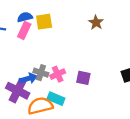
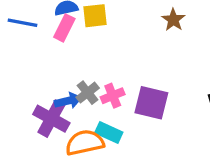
gray cross: (41, 73) -> (88, 93), turned 32
purple square: (83, 78) -> (151, 103), size x1.5

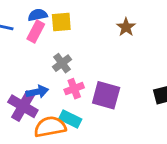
gray cross: (88, 93) -> (62, 63), moved

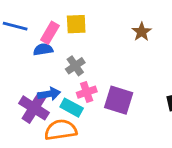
blue semicircle: (38, 15) -> (43, 49), moved
cyan rectangle: (70, 119) -> (72, 108), moved

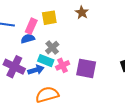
brown star: (142, 32) -> (82, 12), moved
purple cross: (34, 108) -> (14, 67), moved
cyan rectangle: (72, 108) -> (46, 61), moved

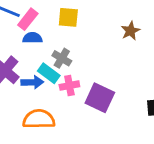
brown star: (82, 12) -> (130, 31), moved
pink rectangle: (31, 26) -> (28, 19), moved
gray cross: (52, 48) -> (62, 58), turned -32

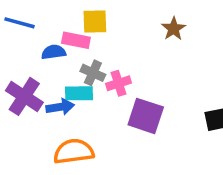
pink rectangle: (28, 19) -> (76, 40), moved, turned 70
cyan rectangle: (49, 73) -> (79, 93), turned -30
pink cross: (69, 86) -> (119, 83), moved

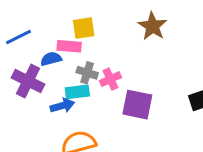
blue line: (20, 23) -> (18, 37), turned -35
brown star: (174, 29) -> (153, 26), size x1.4
purple cross: (24, 96) -> (28, 81), moved

